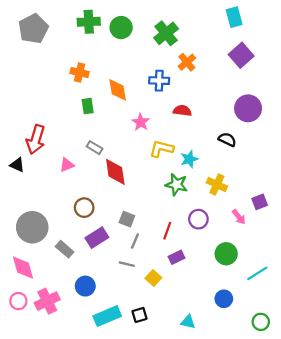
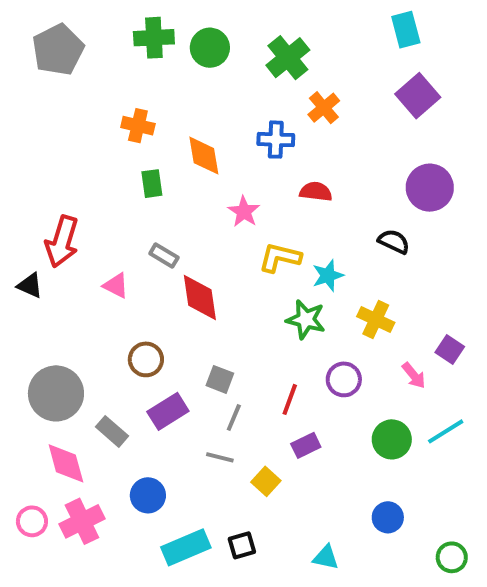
pink triangle: (67, 165) -> (116, 286), turned 49
purple square: (260, 202) -> (450, 349), turned -35
pink diamond: (23, 268) -> (66, 463), moved
cyan line: (257, 273) -> (446, 431), moved

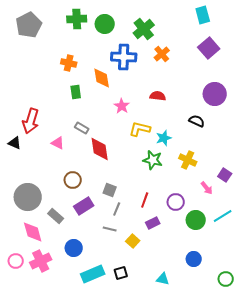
blue cross: (276, 140) -> (124, 57), moved, size x1.4
purple circle: (344, 379) -> (176, 202), moved

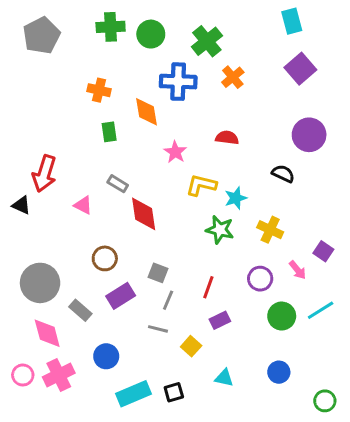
purple circle: (176, 202) -> (260, 279), moved
cyan triangle: (163, 279) -> (224, 378), moved

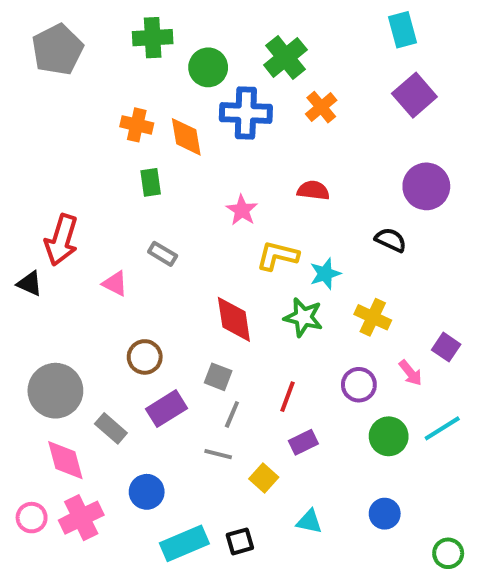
green circle: (151, 34) -> (208, 67), moved
orange diamond: (146, 112) -> (186, 137), moved
red diamond: (144, 214) -> (234, 319), moved

